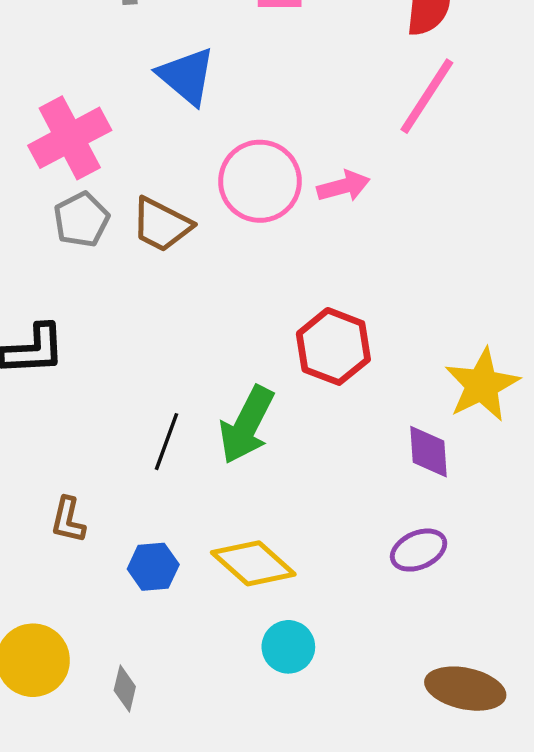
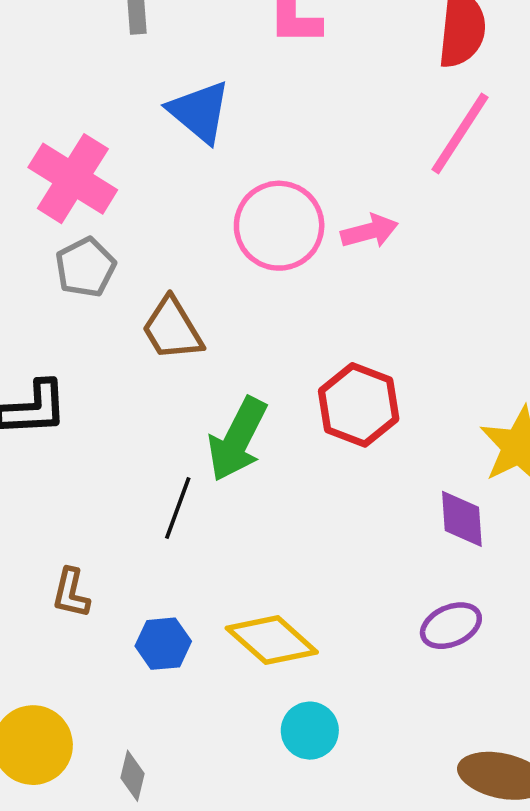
pink cross: (70, 138) -> (73, 179), turned -30
brown trapezoid: (162, 225) -> (172, 329), moved, turned 32
green arrow: (247, 425) -> (237, 439), moved

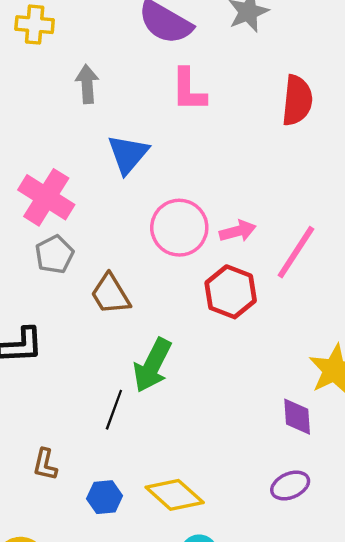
blue triangle: (199, 112) -> (128, 154), turned 30
pink line: (460, 133) -> (296, 252), moved
red hexagon: (359, 405) -> (231, 292), moved

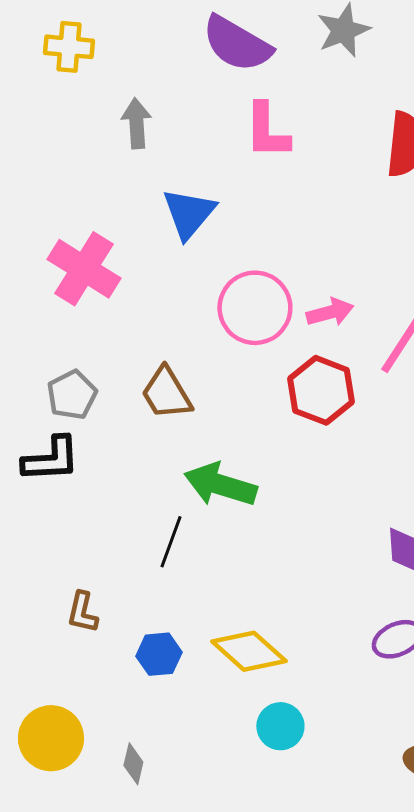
gray pentagon: (54, 254) -> (72, 395), moved
green arrow: (152, 365) -> (220, 485), turned 80

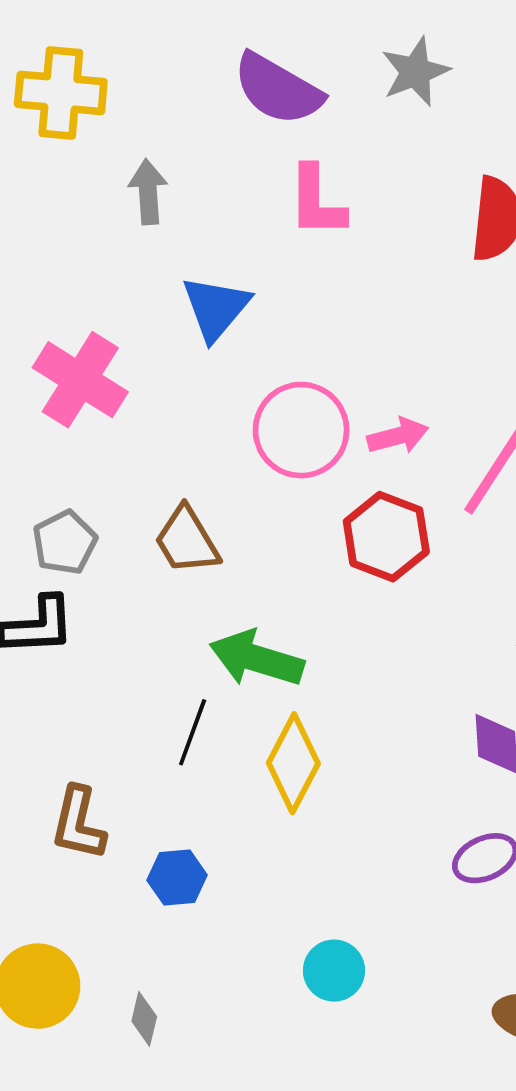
yellow cross: (69, 47) -> (61, 93), size x1.4
brown L-shape: (82, 612) -> (78, 823), size x1.4
yellow diamond: (249, 651) -> (293, 763), moved, turned 76

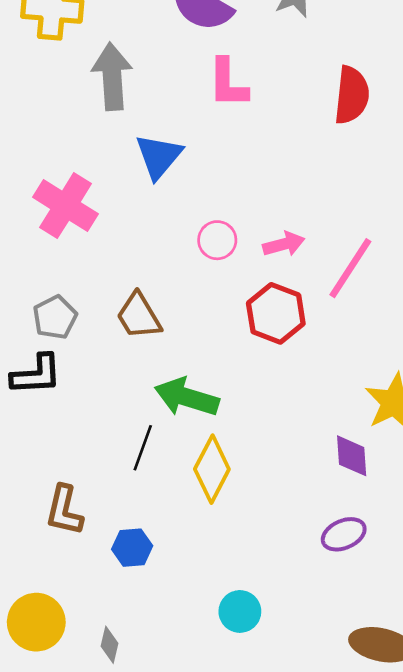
gray arrow: (148, 192) -> (112, 76), size x1.5
pink circle: (301, 430) -> (217, 240), size x0.6

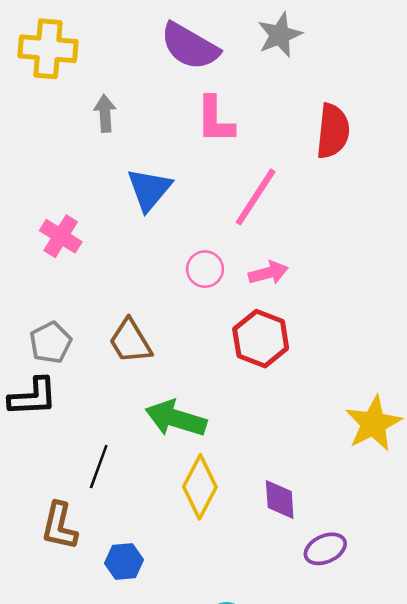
gray arrow: (112, 76) -> (105, 113), size x0.6
pink cross: (66, 206) -> (61, 236), size x0.7
pink line: (350, 268) -> (256, 197), moved
black line: (143, 448) -> (99, 467), moved
purple diamond: (352, 456) -> (280, 499), moved

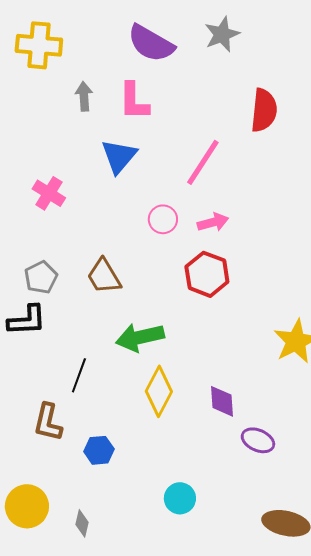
pink L-shape: (215, 120) -> (134, 101), moved
green arrow: (176, 418) -> (140, 337), turned -30
purple ellipse: (325, 549) -> (258, 440), turned 48

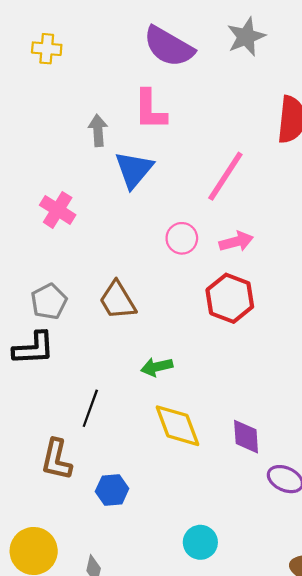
yellow cross: (39, 45) -> (47, 49), size x0.6
gray arrow: (84, 96) -> (98, 130), moved
green arrow: (140, 337) -> (157, 367), size x0.6
yellow diamond: (159, 391) -> (177, 426), turned -48

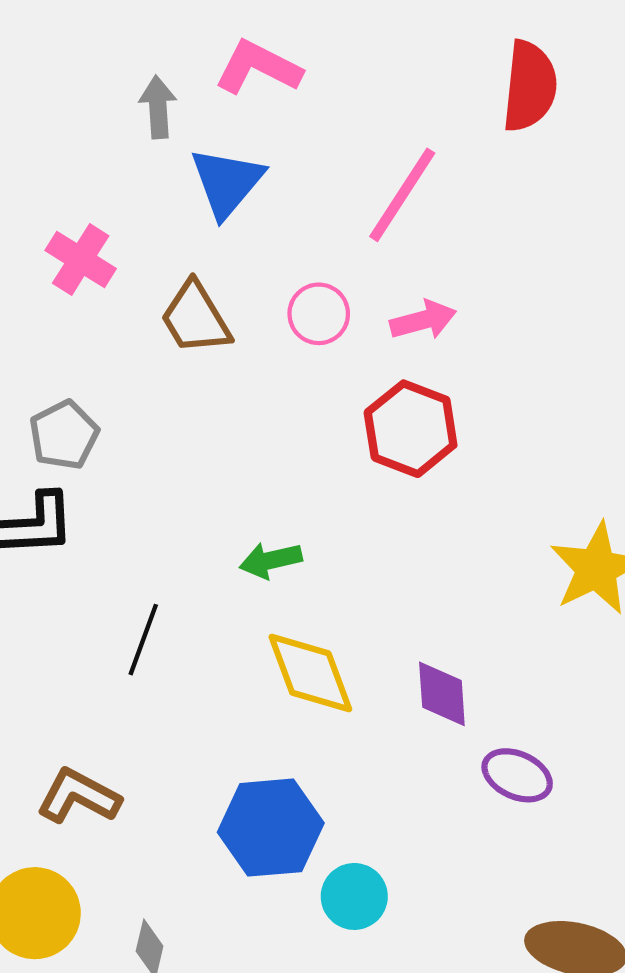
pink L-shape: (150, 110) -> (258, 67), turned 117
brown trapezoid: (118, 300) -> (196, 318), moved
brown L-shape: (57, 459) -> (79, 796), moved, turned 105
blue hexagon: (112, 490) -> (271, 828), moved, size x1.6

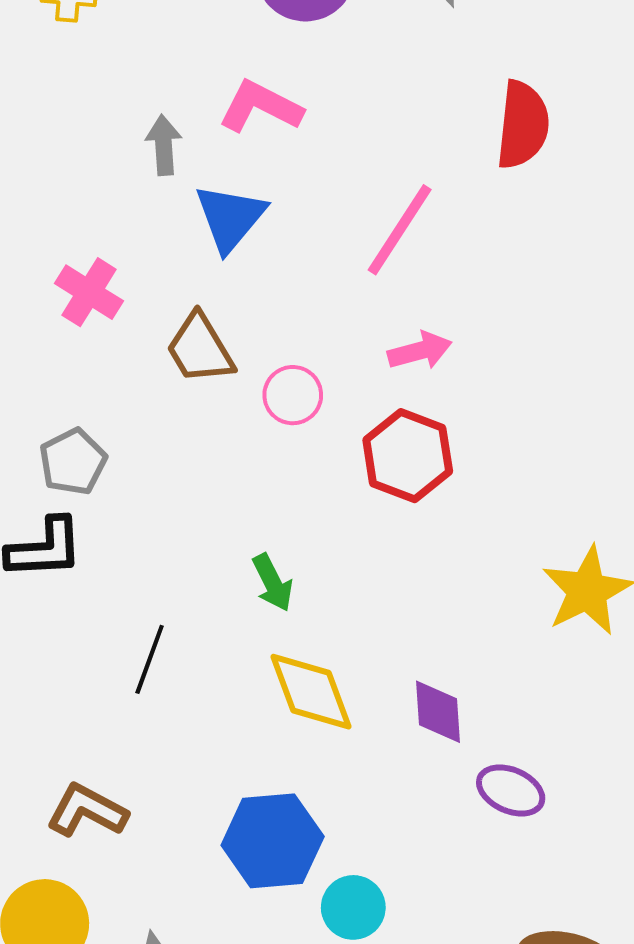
pink circle: (319, 314) -> (293, 395), moved
green arrow: (271, 560) -> (273, 583), turned -104

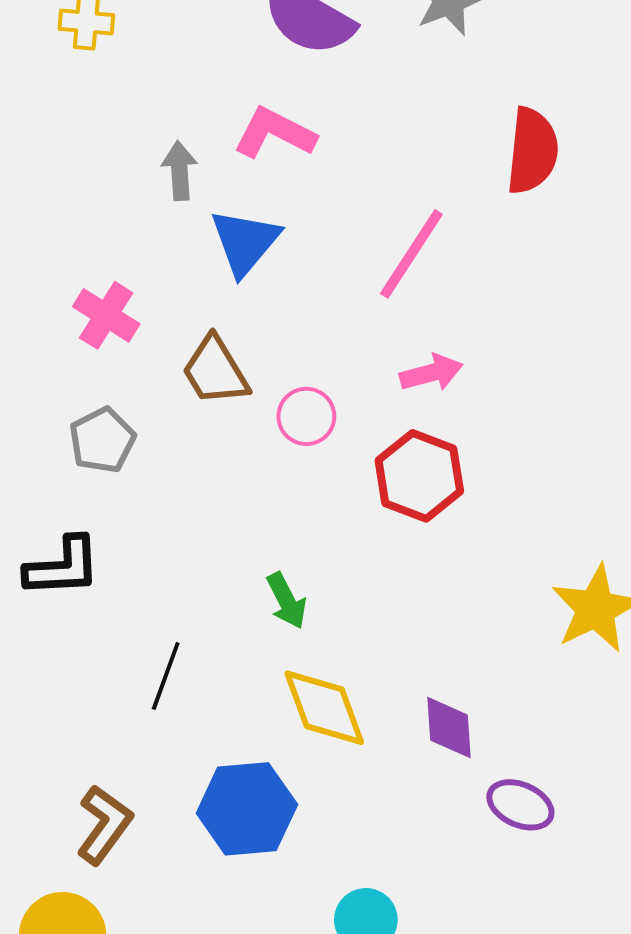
gray pentagon: (73, 462) -> (102, 440), moved
brown L-shape: (87, 811) -> (104, 825), turned 98
blue hexagon: (273, 841) -> (247, 809), moved

